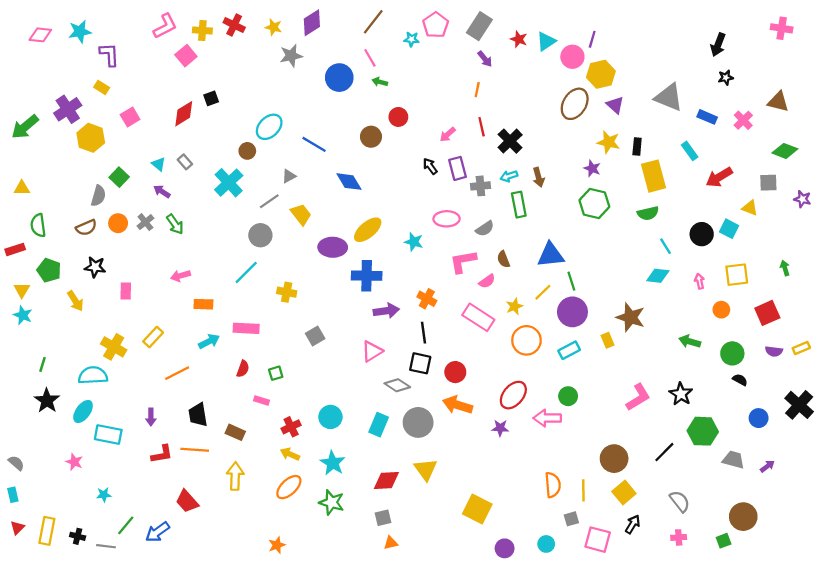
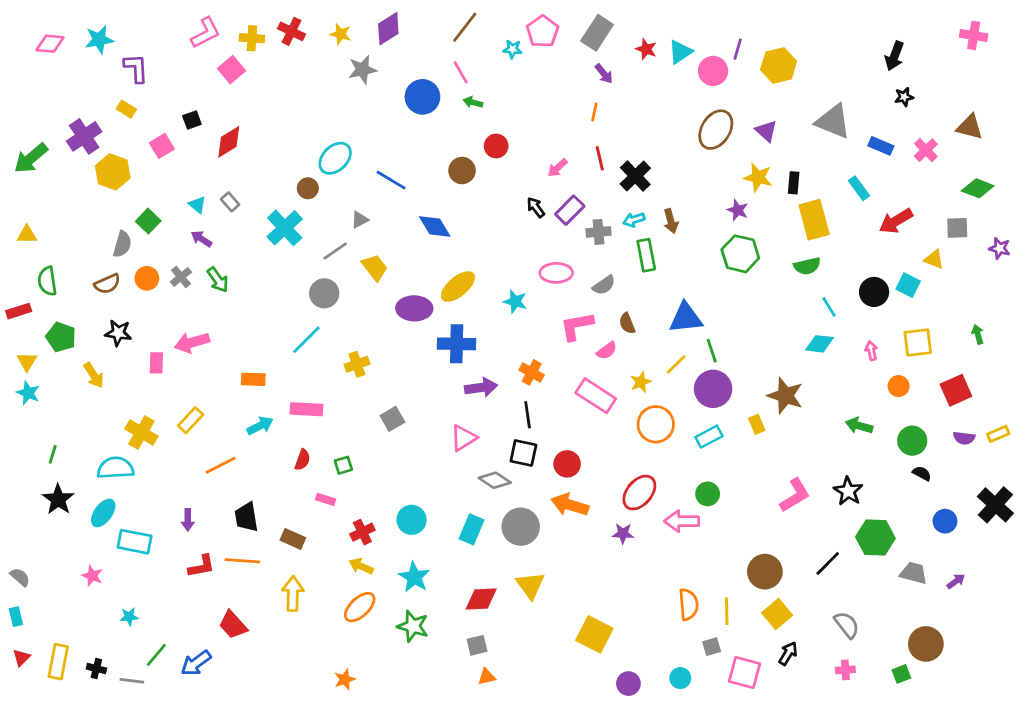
yellow hexagon: (601, 74) -> (779, 65), moved
black square: (211, 98) -> (192, 120), moved
purple rectangle: (457, 168) -> (570, 210), turned 60
pink arrow: (180, 276) -> (192, 342), moved, size x1.4
yellow cross: (287, 292) -> (357, 364), turned -30

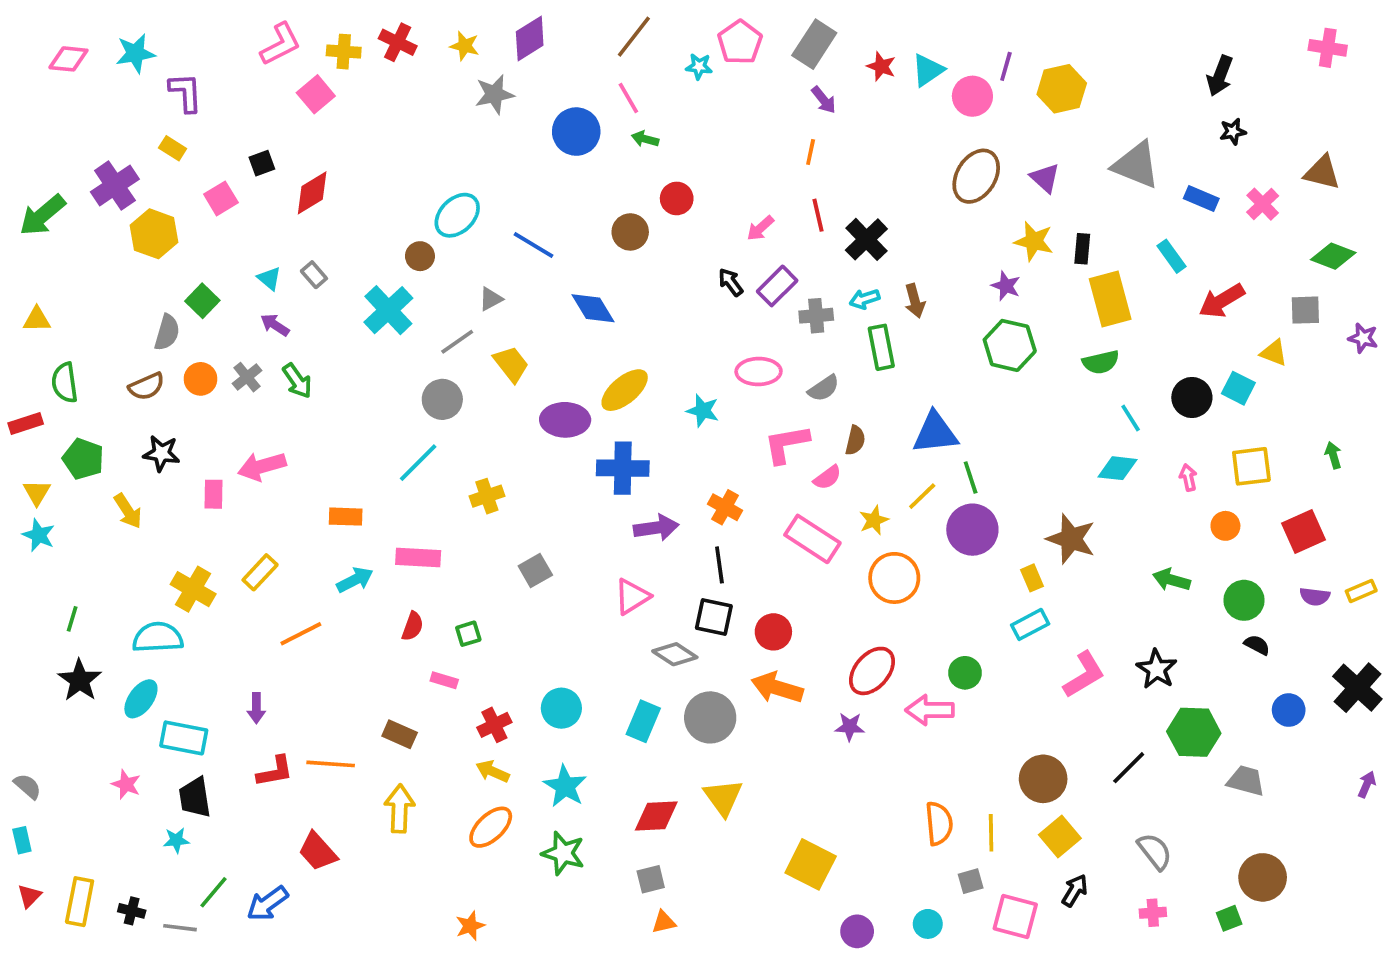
brown semicircle: (627, 323) -> (855, 440), turned -145
cyan rectangle: (709, 437) -> (1030, 624), moved
black trapezoid: (246, 517) -> (195, 797), moved
purple arrow: (956, 581) -> (1367, 784), moved, turned -30

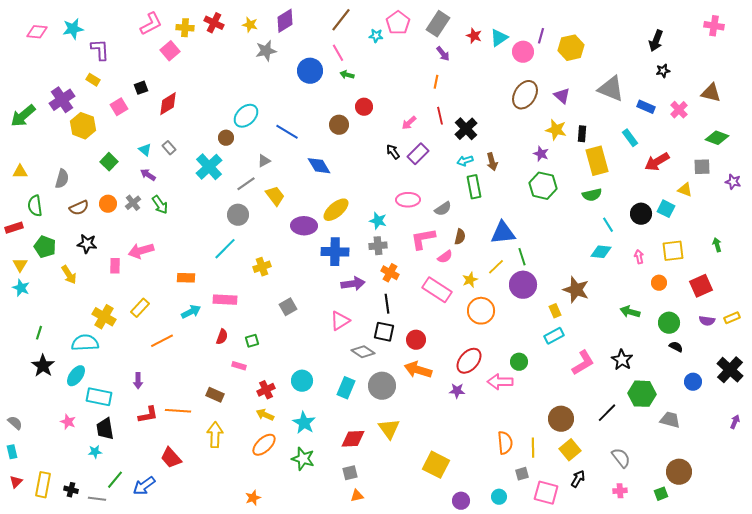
gray cross: (816, 316) -> (378, 246), moved
gray semicircle: (167, 332) -> (62, 179), moved

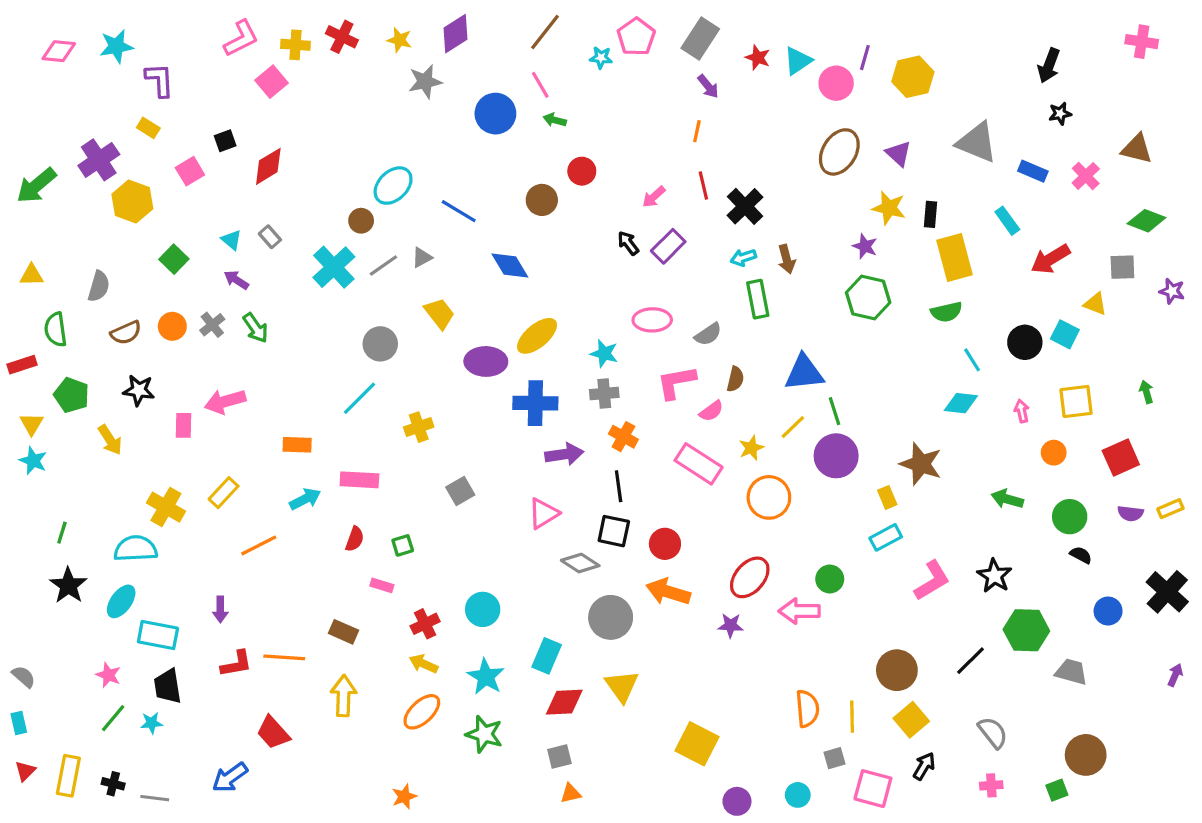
gray line: (246, 184) -> (383, 266), moved
cyan rectangle: (346, 388) -> (547, 656), moved
green line: (115, 480) -> (113, 718), moved

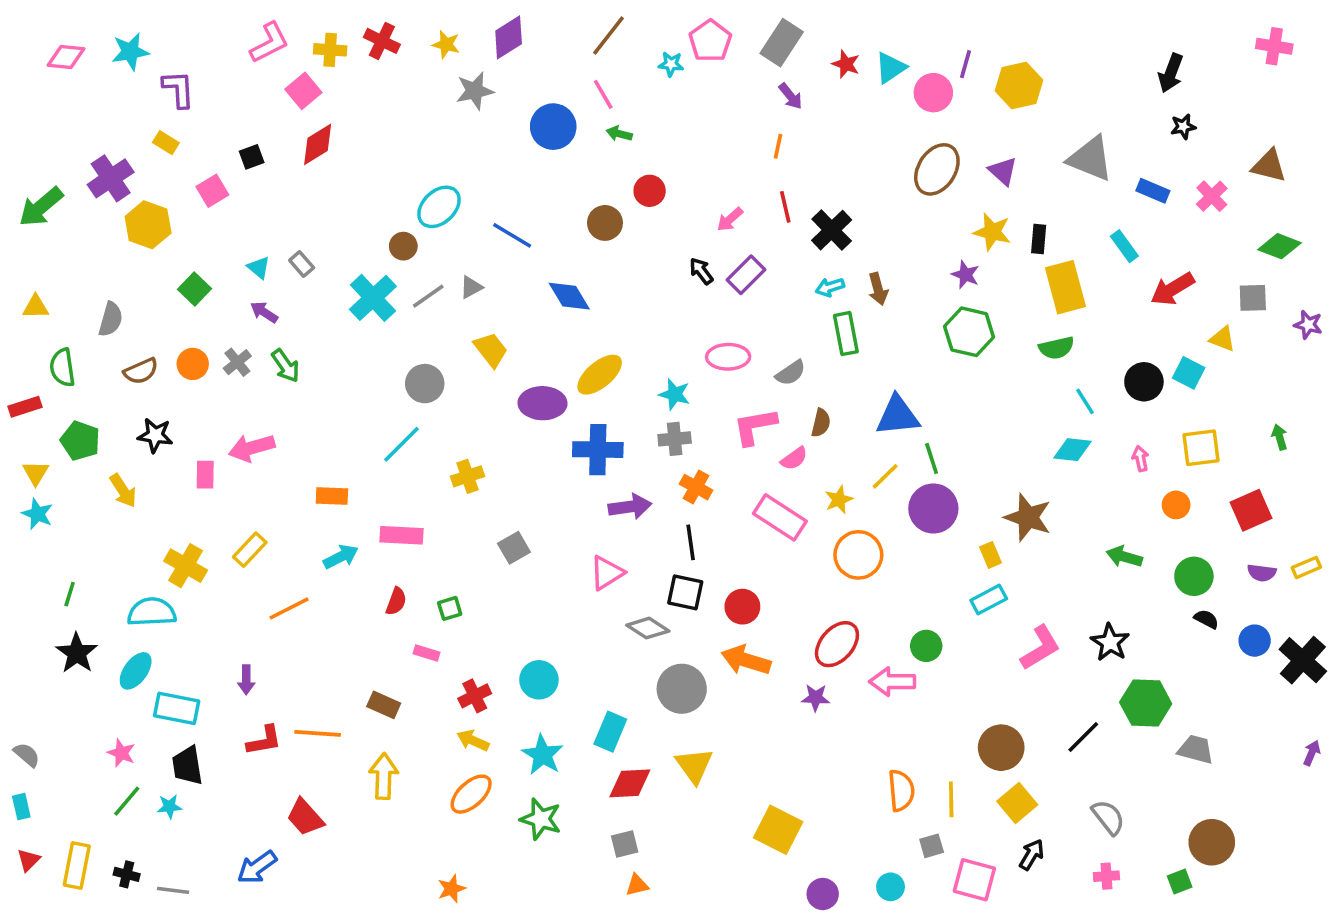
red diamond: (268, 166) -> (318, 144), moved
blue circle: (1108, 611) -> (1255, 641), moved

